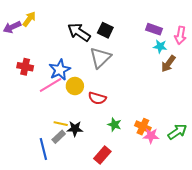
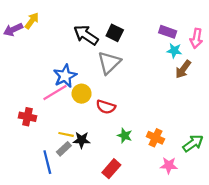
red cross: (25, 67) -> (27, 117), moved
pink star: (151, 136) -> (169, 165), moved

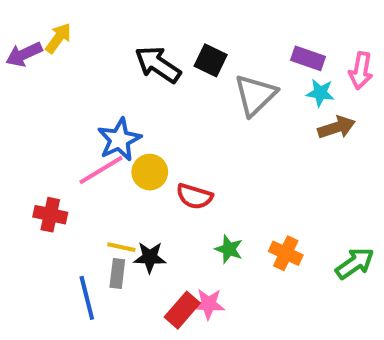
gray triangle: (109, 63) -> (255, 95), moved
brown arrow: (183, 69) -> (336, 127), turned -144
gray rectangle: (64, 149) -> (117, 274), turned -40
pink star: (169, 165) -> (209, 304), moved
red rectangle: (111, 169) -> (182, 310), moved

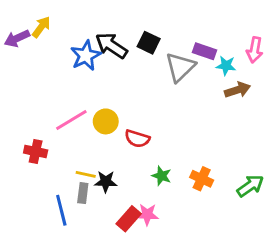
purple rectangle: (308, 58) -> (204, 51), moved
blue star: (119, 140) -> (86, 56), moved

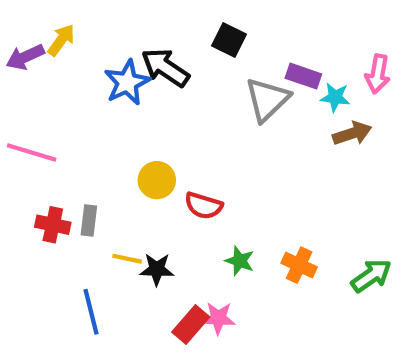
black square: (149, 43) -> (229, 40), moved
pink line: (71, 120) -> (32, 153), moved, turned 48
gray rectangle: (83, 193) -> (89, 220), moved

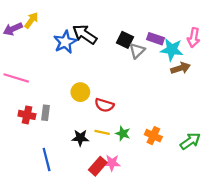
black square: (229, 40) -> (125, 40), moved
cyan star: (335, 97) -> (172, 50), size x1.5
gray triangle: (267, 99) -> (137, 51), size x0.7
yellow line: (127, 259) -> (102, 132), moved

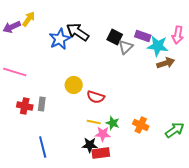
black star: (80, 138) -> (90, 145), moved
pink star: (112, 163) -> (103, 134), moved
red rectangle: (98, 166) -> (101, 153), moved, turned 42

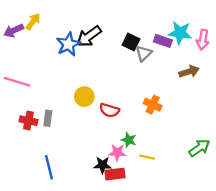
black arrow: (78, 32) -> (89, 36), turned -70
cyan star: (158, 46) -> (180, 33), moved
yellow line: (94, 122) -> (147, 157), moved
orange cross: (141, 125) -> (153, 105), moved

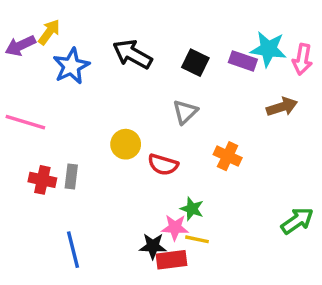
black arrow: (89, 36) -> (132, 54), turned 65
blue star: (68, 44) -> (71, 66), moved
gray triangle: (144, 53) -> (185, 112), moved
yellow line: (147, 157) -> (197, 239), moved

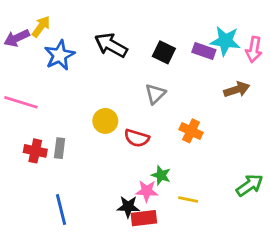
yellow line: (197, 239) -> (188, 200), moved

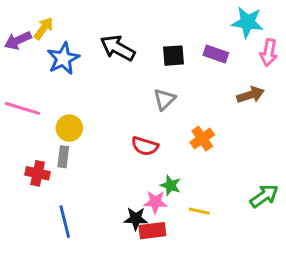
cyan star: (225, 41) -> (248, 22), moved
black square: (164, 52) -> (173, 56), turned -30
yellow circle: (105, 121) -> (69, 128), moved
orange cross: (191, 131) -> (202, 139), turned 30
red cross: (35, 151) -> (38, 173), moved

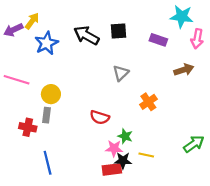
black square: (173, 56) -> (119, 31), moved
red semicircle: (145, 146) -> (100, 117), moved
black star: (136, 219) -> (123, 161), moved

